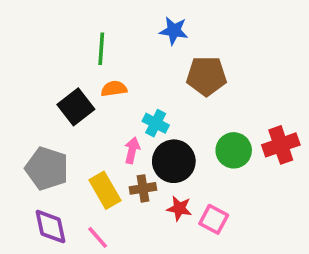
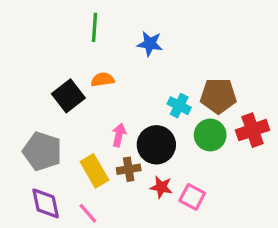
blue star: (174, 31) -> (150, 44), moved
green line: (101, 49) -> (94, 27), moved
brown pentagon: (206, 76) -> (218, 96), moved
cyan cross: (156, 123) -> (179, 106), moved

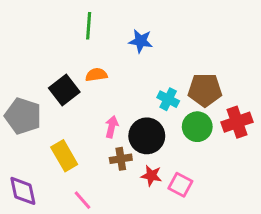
gray pentagon: (42, 151) -> (23, 116), moved
yellow rectangle: (94, 171) -> (64, 156), moved
purple diamond: (46, 203) -> (23, 191), moved

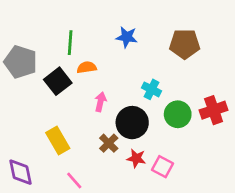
green line: (89, 26) -> (70, 43), moved
brown pentagon: (205, 90) -> (185, 44), moved
gray pentagon: (23, 116) -> (21, 62), moved
pink arrow: (112, 127) -> (100, 102), moved
brown cross: (121, 159) -> (109, 143), turned -36

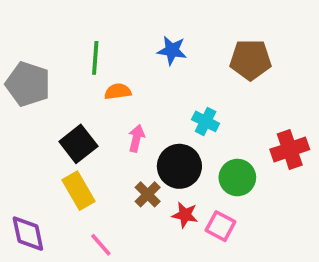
black square: (58, 81) -> (78, 144), moved
green circle: (178, 114) -> (237, 178), moved

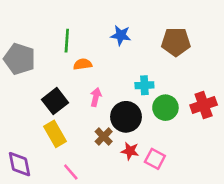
cyan cross: (206, 121) -> (144, 85), turned -30
green circle: (237, 178) -> (165, 108), moved

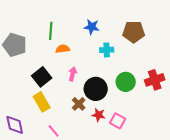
cyan cross: (144, 85) -> (107, 50), moved

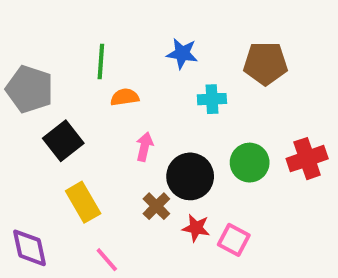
black square: (42, 77) -> (63, 141), moved

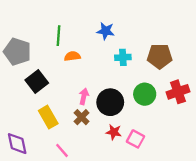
brown pentagon: (265, 63) -> (160, 56), moved
pink arrow: (145, 147) -> (84, 96), moved
brown cross: (156, 206) -> (82, 117), moved

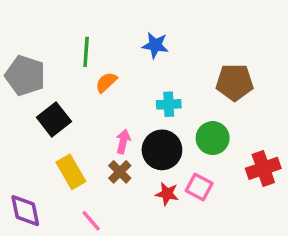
orange semicircle: (72, 56) -> (106, 82), turned -35
cyan cross: (123, 57) -> (169, 104), moved
red cross: (178, 92) -> (263, 168), moved
pink square: (136, 139) -> (199, 187), moved

